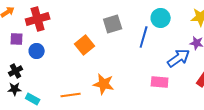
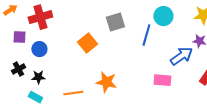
black star: (15, 89) -> (38, 77), moved

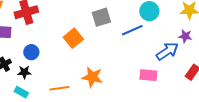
blue line: (146, 35) -> (132, 30), turned 50
blue circle: (39, 49) -> (31, 52), moved

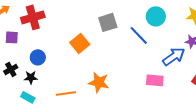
blue line: (132, 30) -> (139, 35), turned 70

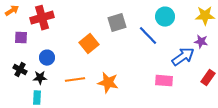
black cross: (11, 69) -> (20, 70), turned -32
orange line: (66, 93) -> (75, 80), moved
cyan rectangle: (28, 97) -> (37, 98), turned 64

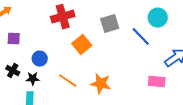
red cross: (42, 18) -> (63, 17), moved
orange line: (75, 80) -> (68, 81), turned 42

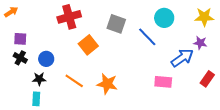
gray square: (110, 24) -> (116, 24), turned 36
black cross: (13, 71) -> (20, 58), moved

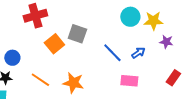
yellow star: (204, 17) -> (153, 21), moved
gray square: (116, 24) -> (77, 34), moved
blue line: (147, 37) -> (112, 53), moved
blue arrow: (182, 58) -> (138, 53), moved, size x0.6

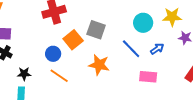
cyan circle: (130, 17) -> (143, 23), moved
blue circle: (12, 58) -> (53, 54), moved
orange star: (73, 83) -> (99, 65), moved

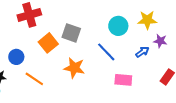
blue arrow: (157, 49) -> (142, 52), moved
blue circle: (53, 54) -> (16, 57), moved

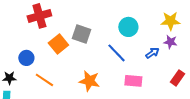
yellow star: (147, 20) -> (170, 21), moved
orange star: (74, 68) -> (89, 81), moved

